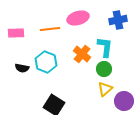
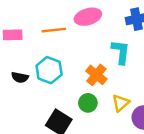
orange cross: (82, 54) -> (96, 75), moved
green circle: (104, 69) -> (88, 103), moved

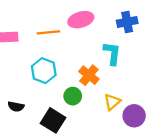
black semicircle: (20, 77) -> (16, 107), moved
green circle: (88, 103) -> (73, 96), moved

